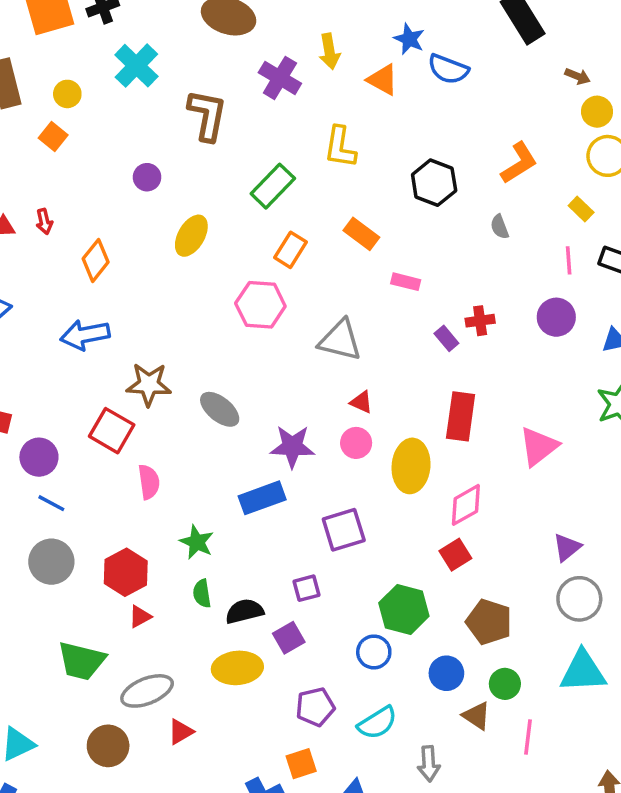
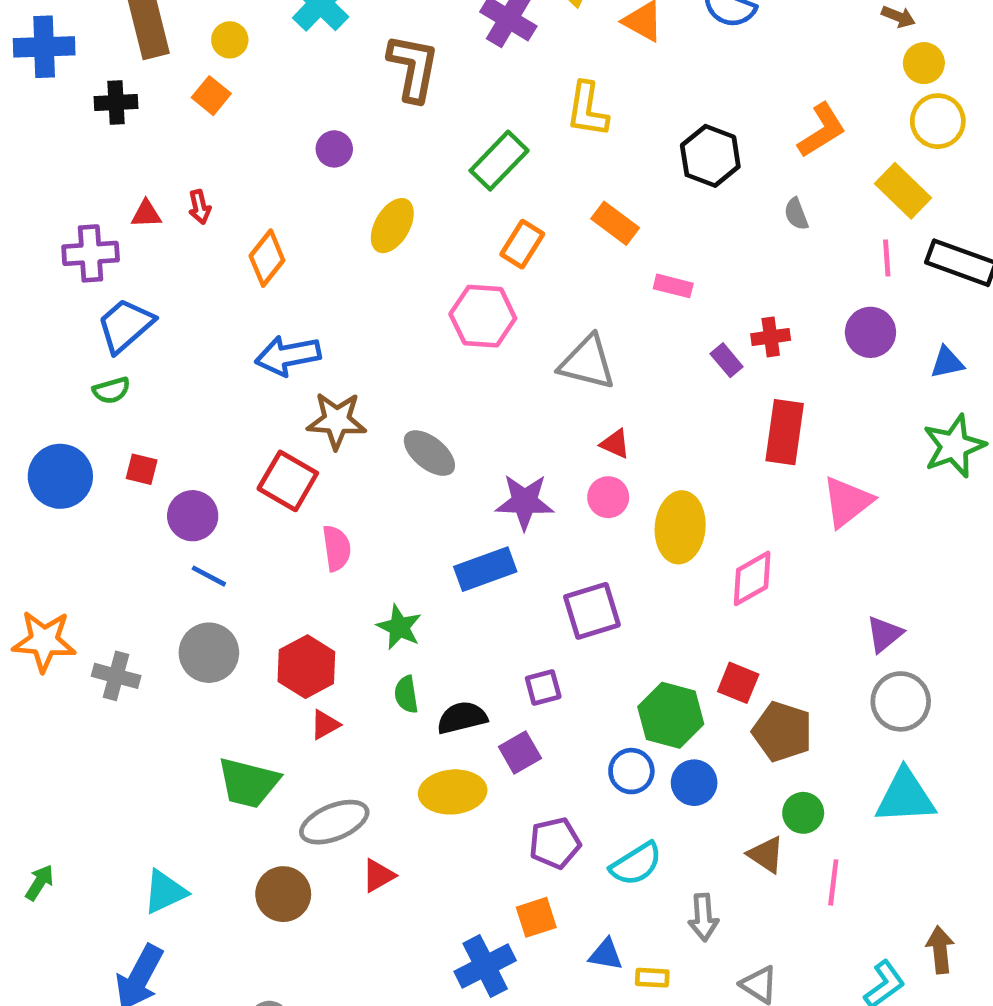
yellow rectangle: (581, 209) -> (903, 191), size x1.6
blue arrow: (85, 335) -> (288, 356), moved
red rectangle: (461, 416) -> (785, 432), moved
red square: (455, 555) -> (738, 683), moved, turned -36
blue circle: (446, 673) -> (694, 783), moved

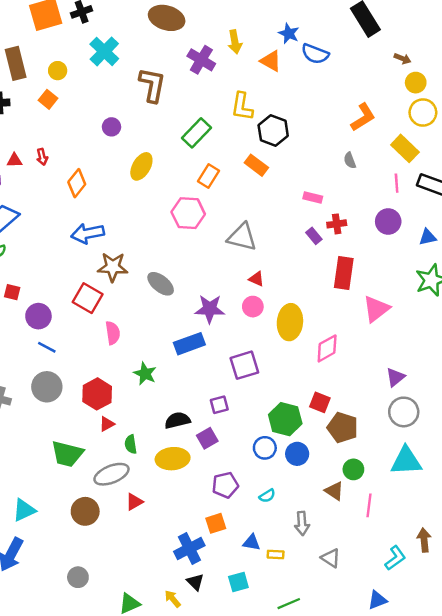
black hexagon: (710, 156) -> (273, 130), moved
pink rectangle: (673, 286) -> (313, 198), moved
green semicircle: (406, 694) -> (131, 444), moved
cyan semicircle: (636, 864) -> (267, 496), size x0.6

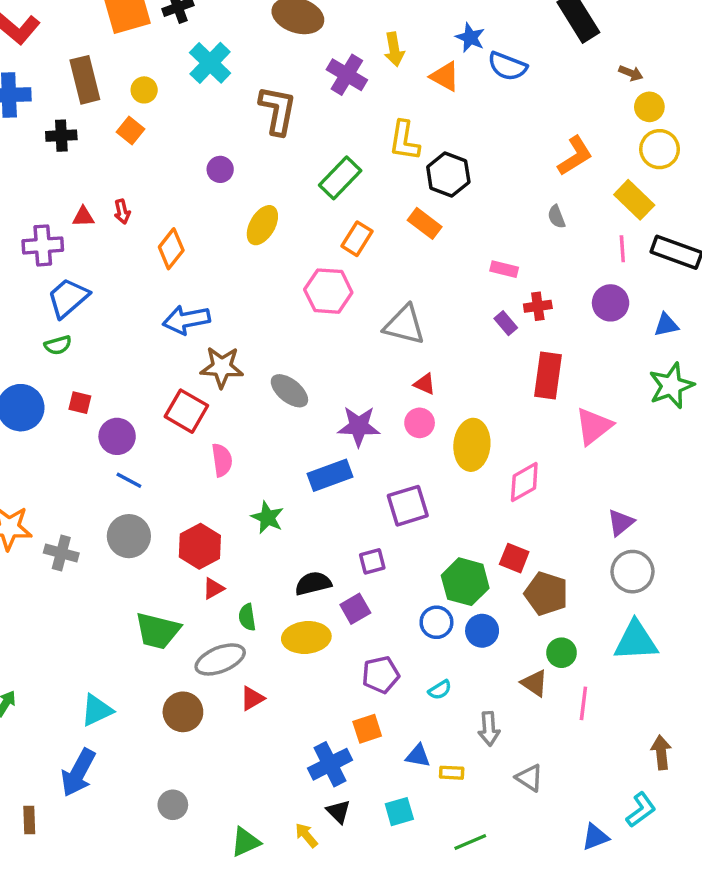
cyan L-shape: (395, 558) -> (641, 810), moved

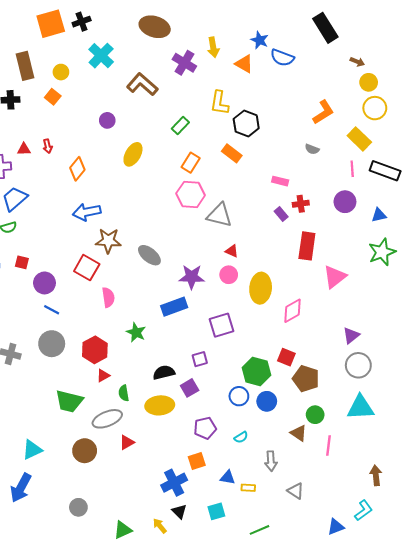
brown L-shape: (278, 110) -> (142, 84), turned -60
green rectangle: (340, 178) -> (180, 126), size x0.7
gray semicircle: (556, 217) -> (312, 149), turned -48
pink hexagon: (328, 291) -> (191, 194), moved

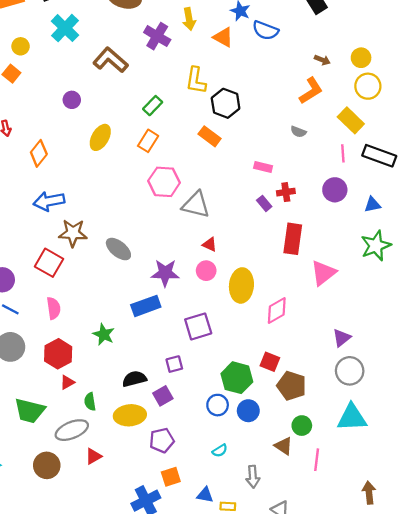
brown arrow: (357, 62) -> (322, 60), moved
orange rectangle: (191, 163) -> (148, 141), moved
pink semicircle: (108, 297) -> (54, 308), moved
purple pentagon: (205, 428) -> (162, 440), moved

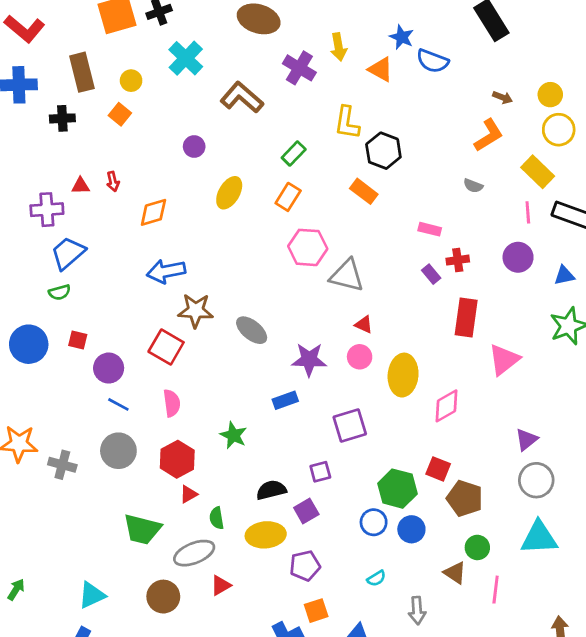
orange diamond: (39, 153) -> (153, 212), turned 35
blue rectangle: (146, 306) -> (285, 400), size x0.7

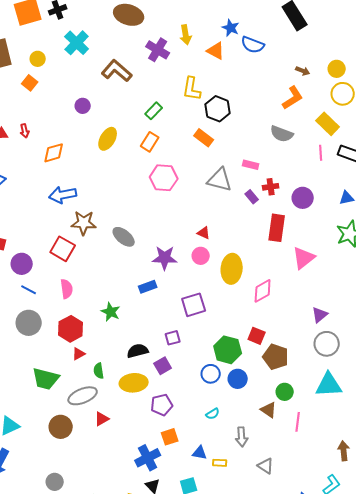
gray semicircle: (473, 186) -> (282, 134), size x1.6
purple circle: (518, 257) -> (303, 198), moved
gray triangle: (347, 275) -> (220, 180), moved

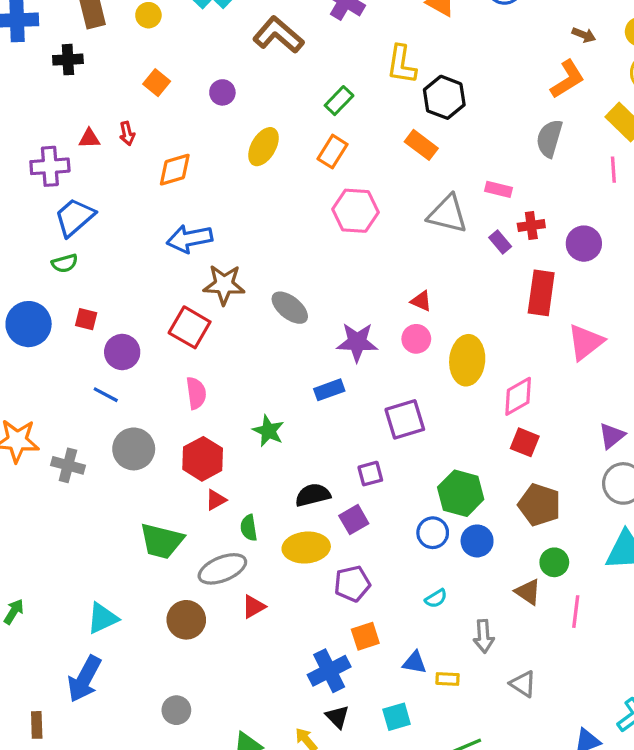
orange square: (30, 83) -> (157, 83), moved
gray semicircle: (282, 134) -> (549, 138), turned 85
blue line: (29, 290) -> (106, 395), moved
red square: (257, 336) -> (525, 442), moved

